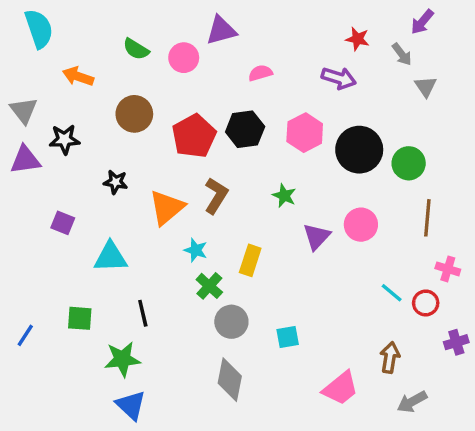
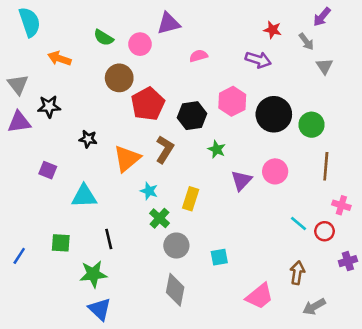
brown circle: (134, 114) -> (119, 78), moved
black hexagon: (245, 129) -> (192, 116), moved

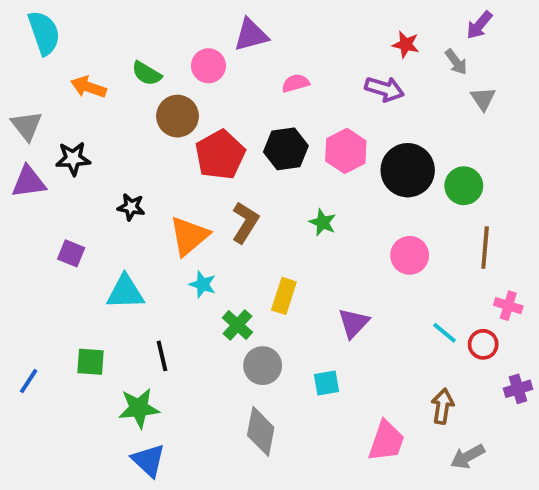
green semicircle: (104, 38) -> (147, 74), moved
black hexagon: (192, 116) -> (286, 149), moved
purple triangle: (241, 181) -> (354, 323), moved
cyan star: (149, 191) -> (203, 284), moved
pink trapezoid: (260, 296) -> (386, 441), turned -32

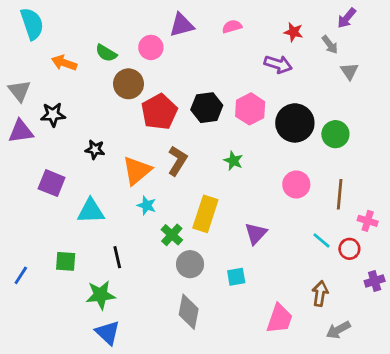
pink semicircle: (295, 83) -> (232, 26), moved
brown line: (485, 248) -> (340, 194), moved
purple square: (71, 253) -> (52, 183), size x1.4
yellow rectangle: (284, 296) -> (205, 214), size x1.4

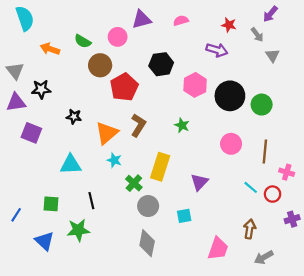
black hexagon: (207, 108) -> (161, 64), moved
purple square: (52, 183) -> (31, 133), moved
blue triangle: (108, 333) -> (44, 241), moved

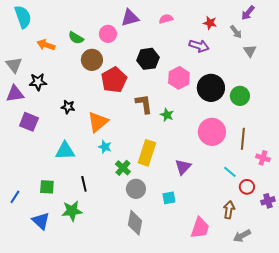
brown L-shape: (138, 125) -> (144, 104), moved, turned -40
pink circle: (231, 144) -> (212, 132), size x1.4
red circle: (273, 194) -> (247, 187), moved

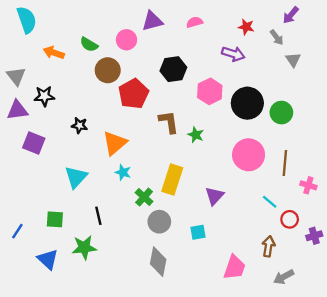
cyan triangle: (65, 151) -> (76, 177), turned -45

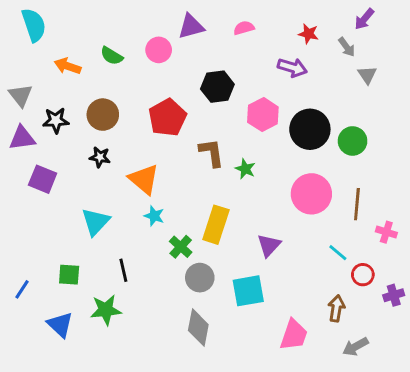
brown circle: (108, 70) -> (103, 115), moved
orange triangle: (115, 143) -> (144, 179), turned -40
cyan square: (198, 232) -> (248, 291), size x1.6

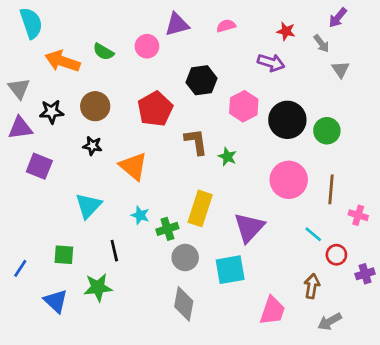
orange arrow: (68, 66) -> (62, 61), size x1.4
cyan star: (154, 216) -> (140, 215), moved
purple triangle: (269, 245) -> (249, 227), size x1.4
green cross: (181, 247) -> (167, 229), turned 30

